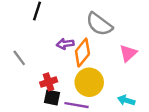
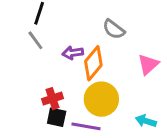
gray semicircle: (99, 24) -> (114, 29), size x0.7
gray line: (19, 58) -> (35, 40), moved

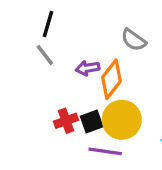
black square: (57, 117) -> (92, 122), moved, turned -30

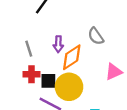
gray line: (45, 55) -> (29, 49), moved
purple arrow: (88, 68) -> (58, 44), turned -98

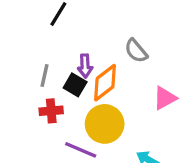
gray line: (29, 49) -> (45, 75), turned 35
black square: (48, 81) -> (75, 85), moved, turned 35

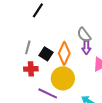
purple arrow: (85, 66) -> (86, 47), moved
orange diamond: (105, 83) -> (64, 53), turned -30

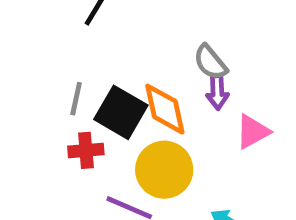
orange diamond: (64, 53) -> (165, 109), turned -35
black square: (46, 54) -> (121, 112), size x1.5

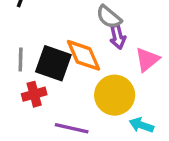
yellow circle: (164, 170) -> (115, 95), moved

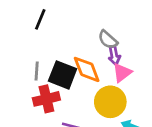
pink triangle: (147, 60) -> (122, 73), moved
red cross: (34, 94) -> (46, 99), size x1.4

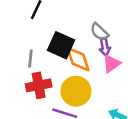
black square: (63, 75) -> (61, 45), moved
yellow circle: (110, 102) -> (76, 91), moved

